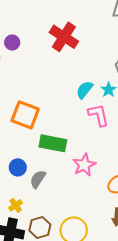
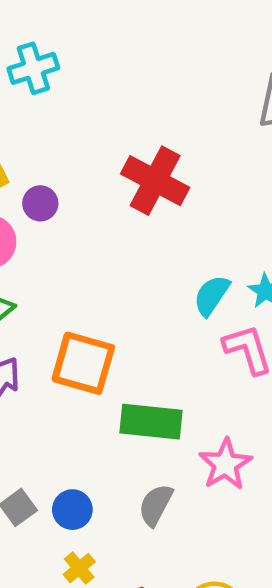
blue circle: (18, 167) -> (72, 510), moved
gray semicircle: (38, 179) -> (156, 505), moved

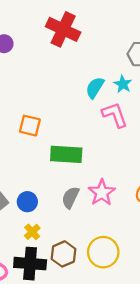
orange square: (83, 363) -> (30, 126), size x0.7
pink star: (225, 464) -> (102, 193), moved

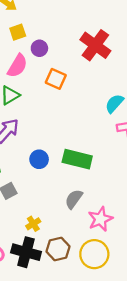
orange square: (30, 126) -> (56, 79), moved
pink star: (102, 193) -> (100, 219), moved
blue circle: (27, 202) -> (39, 159), moved

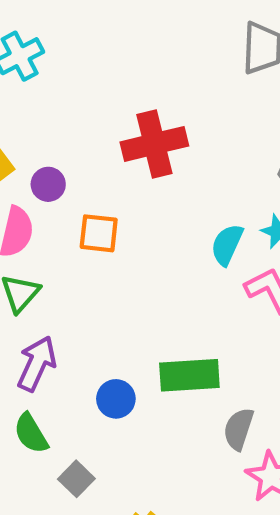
red cross: (95, 45) -> (154, 144), turned -32
gray semicircle: (74, 199) -> (239, 429), moved

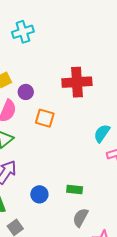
green rectangle: (189, 375) -> (75, 189), size x0.6
gray semicircle: (239, 429) -> (80, 218), moved

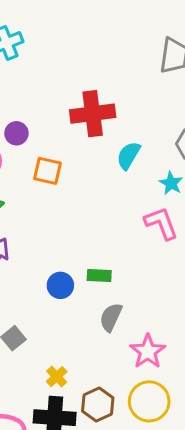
cyan semicircle: (102, 133) -> (128, 155), moved
blue circle: (39, 194) -> (60, 285), moved

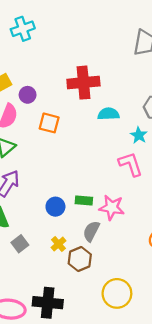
cyan semicircle: (128, 155) -> (108, 114), turned 55
pink star: (148, 351) -> (112, 208), moved, turned -30
yellow cross: (57, 377) -> (58, 244), moved
brown hexagon: (98, 404) -> (80, 259), moved

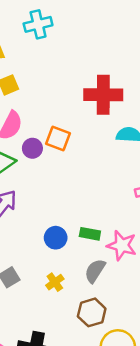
purple circle: (28, 95) -> (32, 148), moved
brown hexagon: (80, 259) -> (92, 312), moved

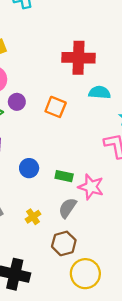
orange square: (58, 138) -> (56, 107), moved
blue circle: (56, 238) -> (29, 168), moved

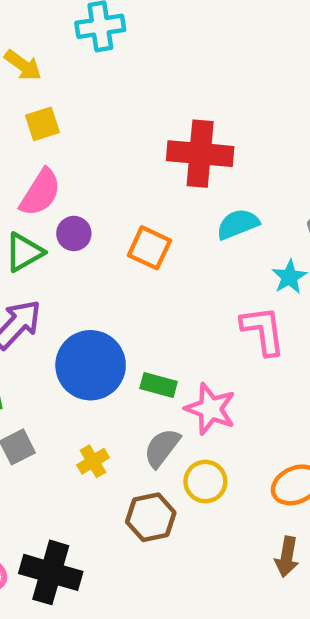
cyan semicircle: (100, 92) -> (238, 224), turned -30
blue circle: (29, 168) -> (91, 365), size x1.8
yellow circle: (85, 274) -> (205, 482), moved, size x0.7

